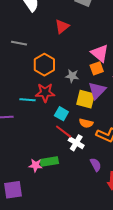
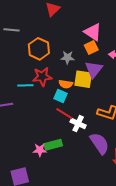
orange semicircle: (86, 123) -> (66, 84), moved
purple semicircle: (96, 165) -> (100, 143), size x1.6

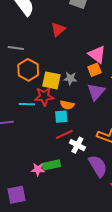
orange hexagon: (39, 49) -> (28, 70), moved
yellow square: (83, 79) -> (51, 80), moved
cyan square: (61, 96) -> (61, 117), turned -32
red line: (64, 114) -> (64, 134), turned -60

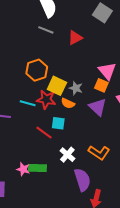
gray line: (16, 48) -> (46, 30), moved
orange square: (95, 70) -> (101, 85), turned 32
purple triangle: (96, 92) -> (98, 107), turned -42
orange semicircle: (67, 105) -> (68, 103), moved
red line: (64, 134) -> (44, 133), moved, turned 48

